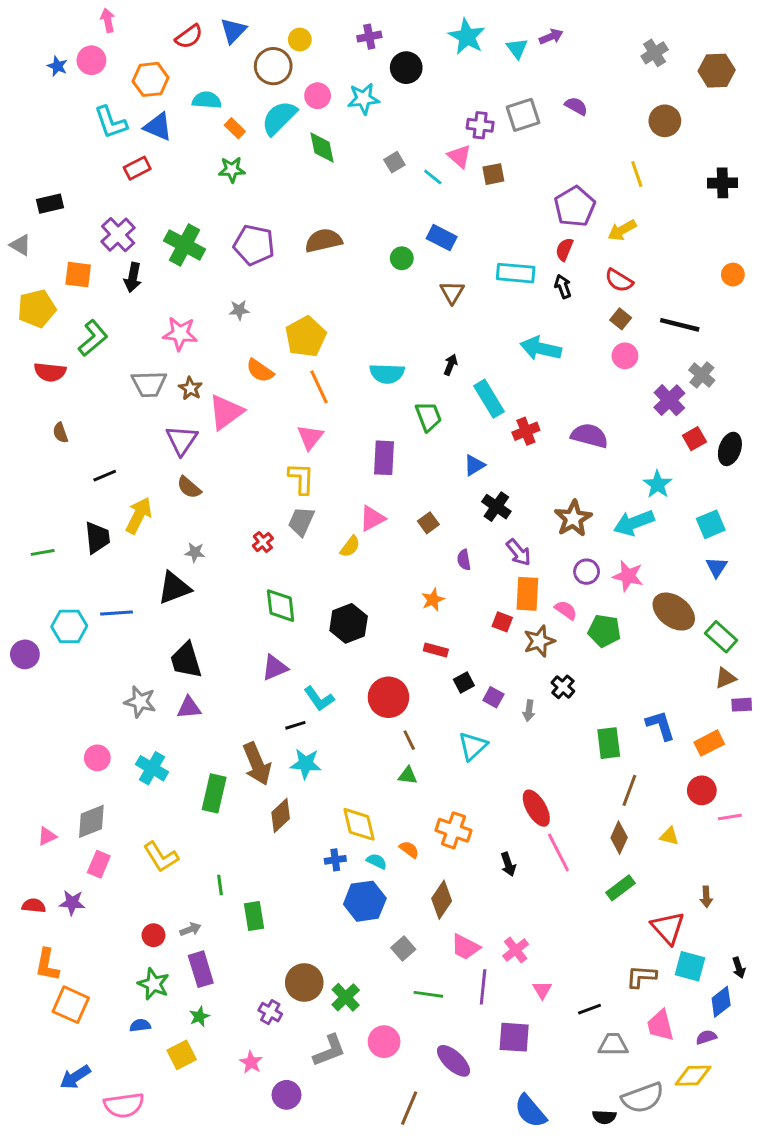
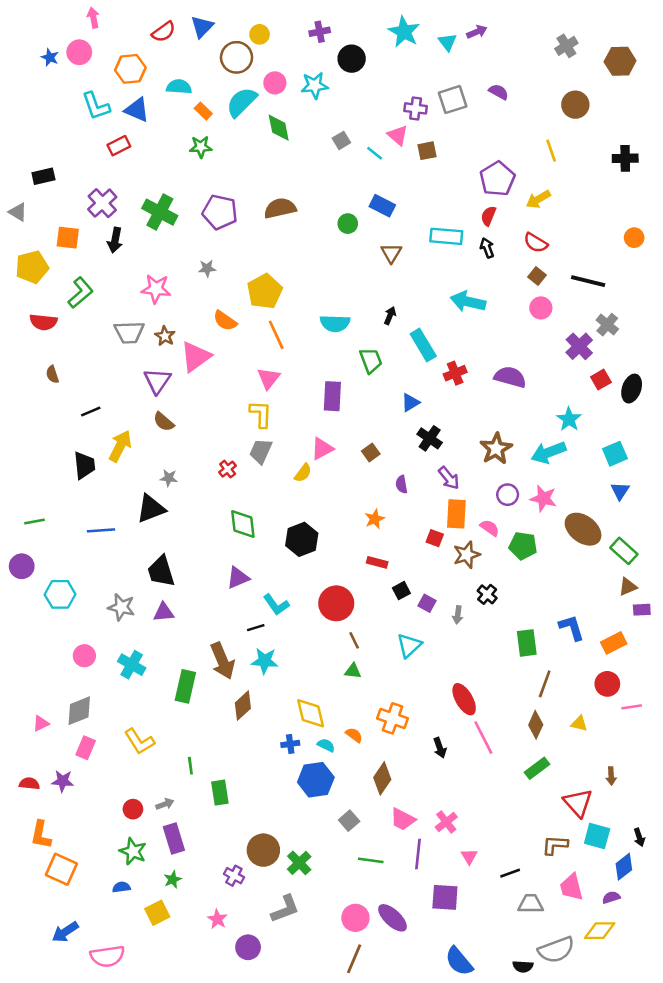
green line: (43, 552) -> (34, 521), moved
cyan hexagon: (69, 626) -> (60, 594), moved
pink circle: (384, 1042) -> (355, 918), moved

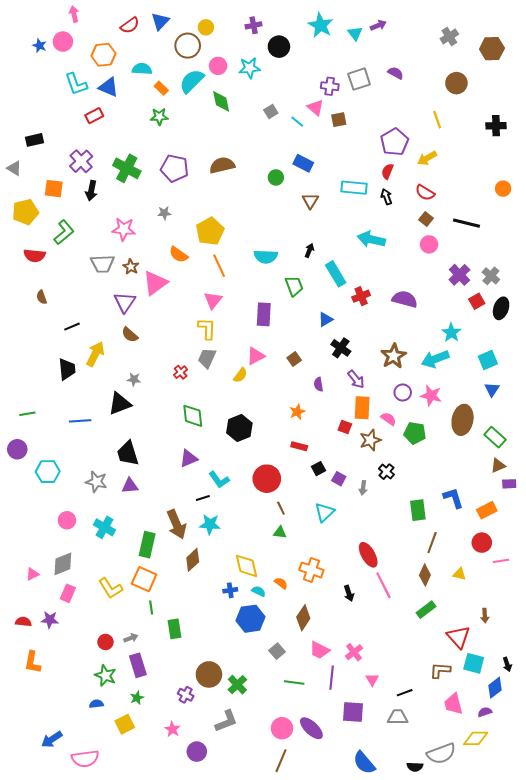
gray cross: (607, 325) -> (491, 276), moved
brown ellipse: (583, 529) -> (463, 420), turned 64
orange square: (61, 869) -> (144, 579), moved
gray trapezoid: (531, 904) -> (398, 717), moved

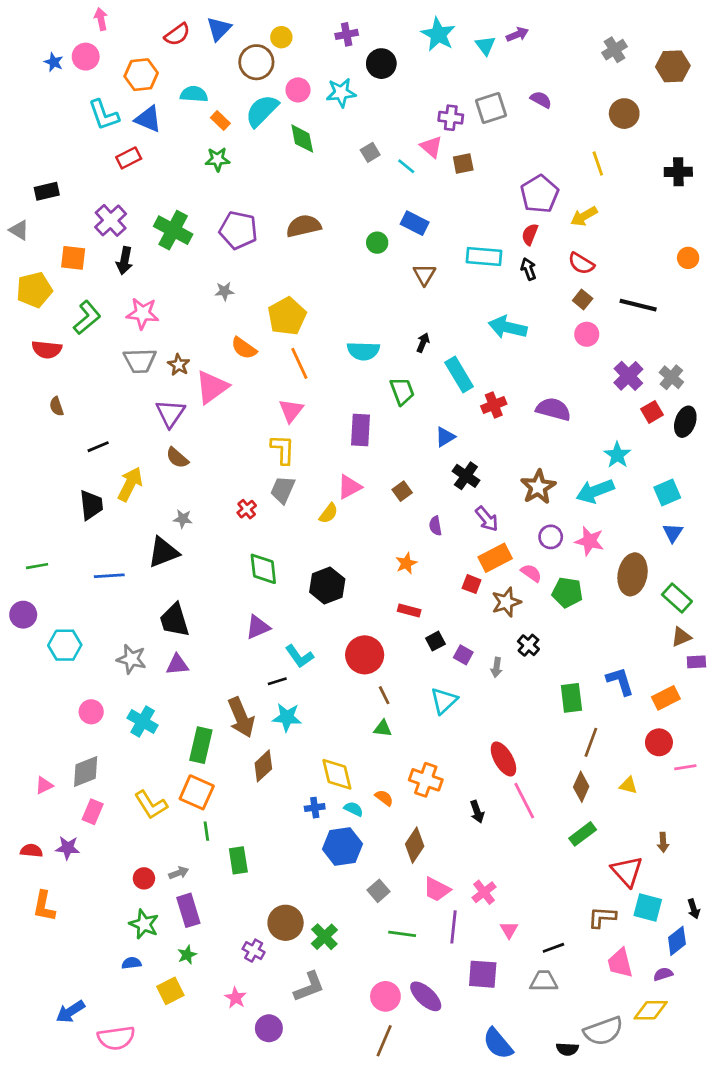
pink star: (124, 229) -> (143, 313), moved
orange rectangle: (362, 408) -> (495, 558), turned 60

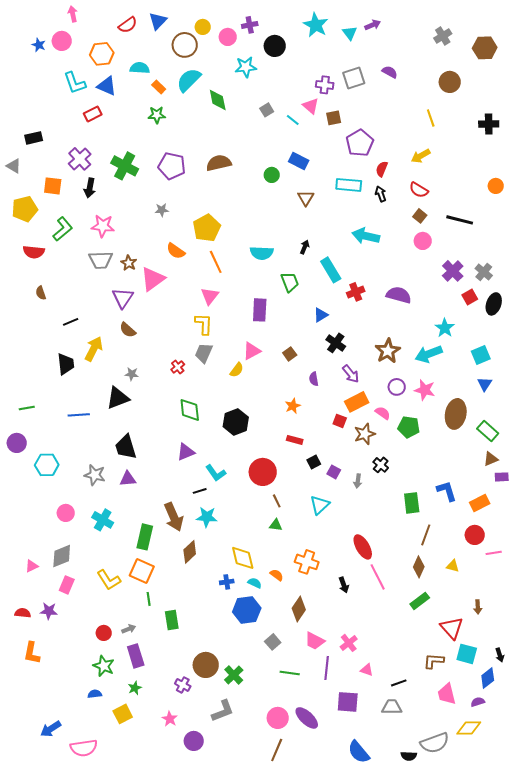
pink circle: (298, 90) -> (228, 37), moved
purple pentagon: (540, 194) -> (360, 143), moved
pink triangle: (509, 930) -> (367, 670), turned -40

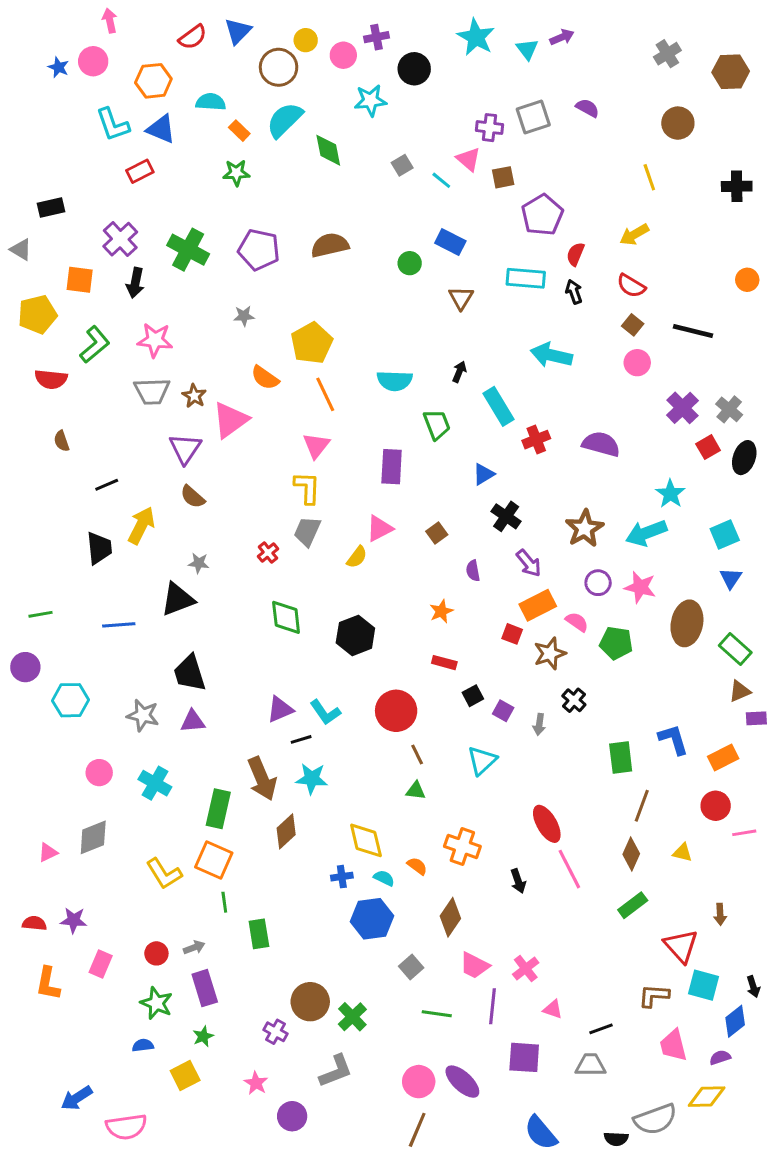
purple triangle: (186, 452) -> (280, 709), moved
pink rectangle: (67, 585) -> (101, 964), moved

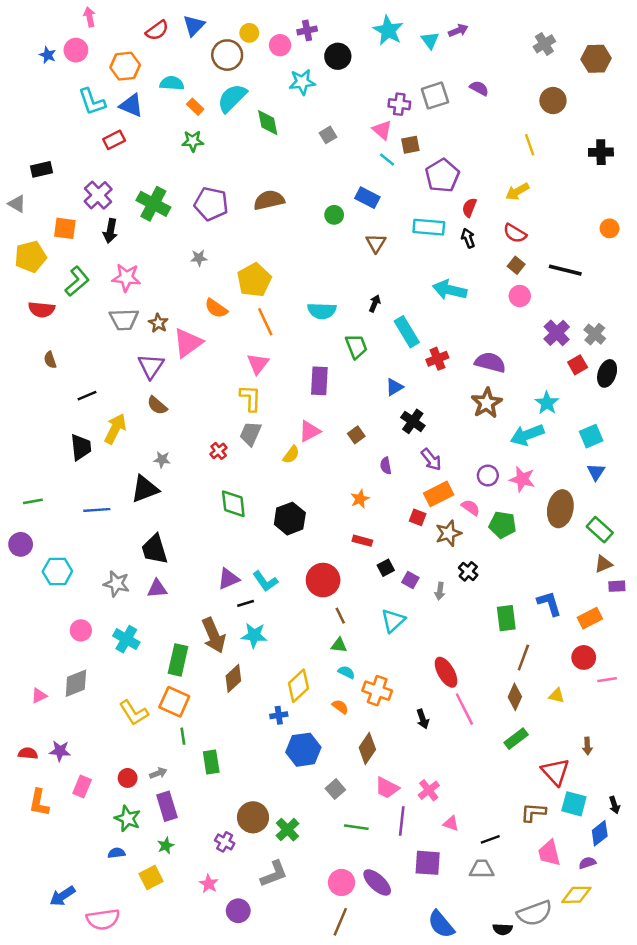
cyan line: (441, 180) -> (387, 160), moved
brown star: (584, 528) -> (487, 403), moved
yellow diamond: (366, 840) -> (298, 686), turned 60
cyan semicircle: (384, 878) -> (346, 672), moved

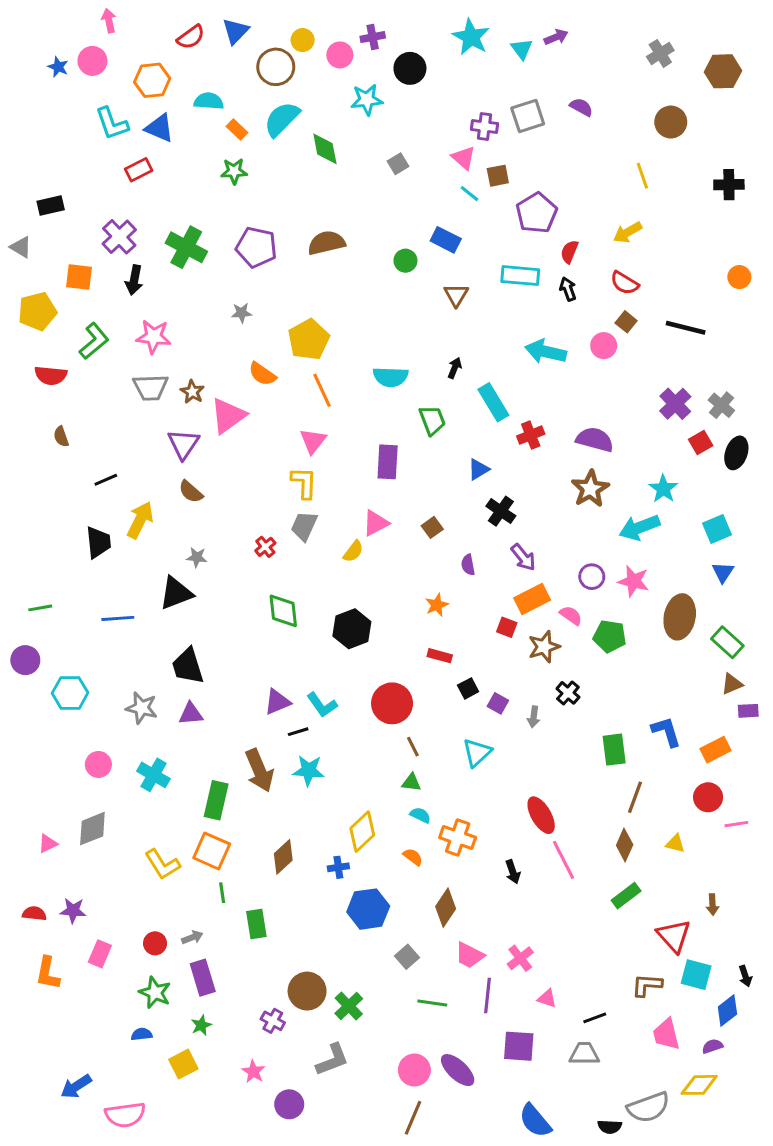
pink circle: (520, 296) -> (604, 346), moved
brown diamond: (233, 678) -> (283, 857), moved

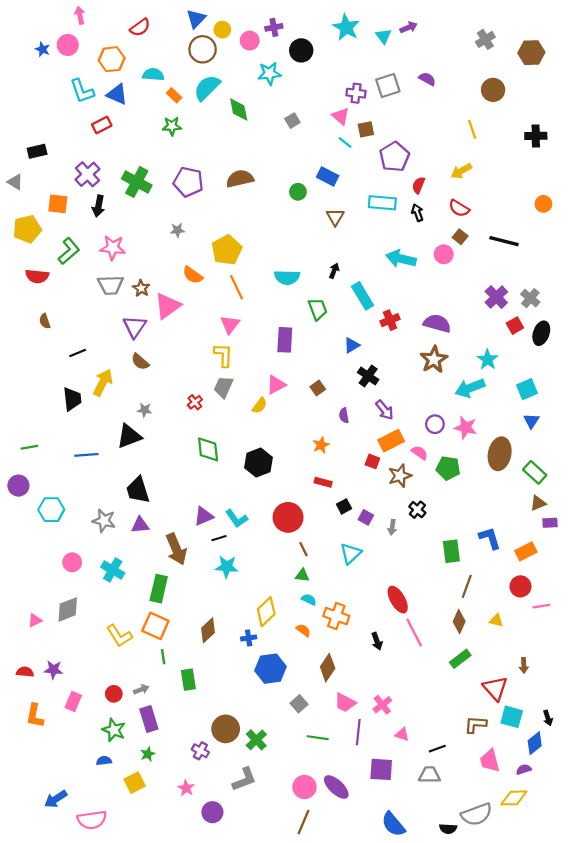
blue triangle: (236, 31) -> (196, 19), moved
brown arrow: (259, 770) -> (176, 549), moved

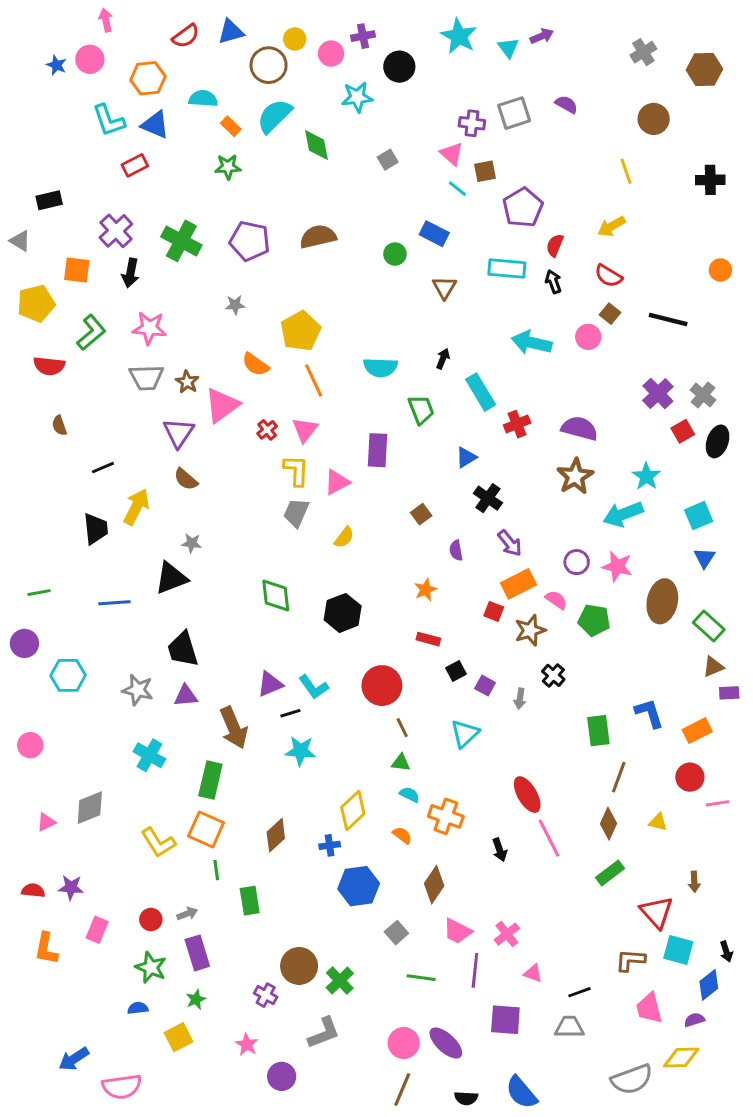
blue triangle: (196, 19) -> (231, 32), moved, turned 30
pink triangle: (276, 385) -> (337, 482), moved
red cross: (195, 402) -> (267, 430), moved
pink circle: (72, 562) -> (30, 745), moved
black semicircle: (448, 829) -> (466, 1098), moved

